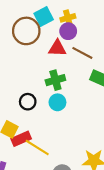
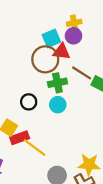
cyan square: (44, 17) -> (51, 38), moved
brown circle: (26, 31) -> (45, 59), moved
brown line: (82, 53) -> (82, 73), moved

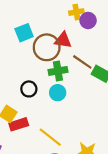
purple circle: (74, 36) -> (88, 20), moved
cyan square: (51, 38) -> (24, 33), moved
yellow line: (35, 147) -> (50, 137), moved

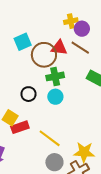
brown line: (82, 62) -> (80, 48), moved

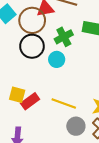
green cross: (55, 76) -> (64, 37), moved
black circle: (29, 94) -> (32, 46), moved, size x1.5

